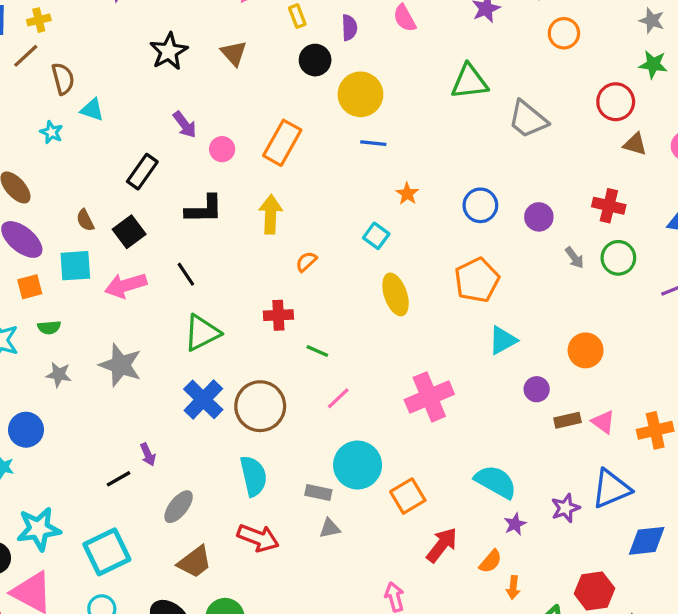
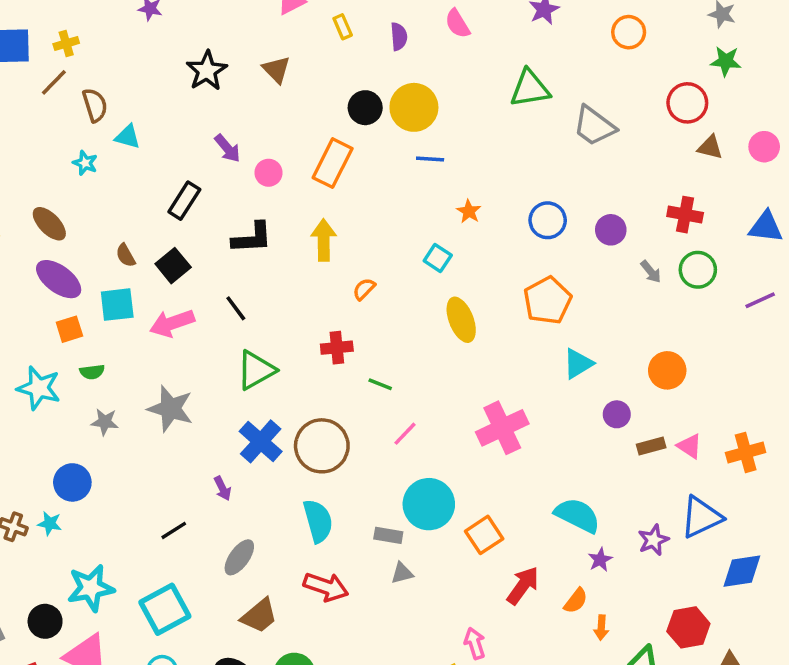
black circle: (315, 60) -> (365, 108), moved
purple arrow: (148, 455) -> (222, 488), moved

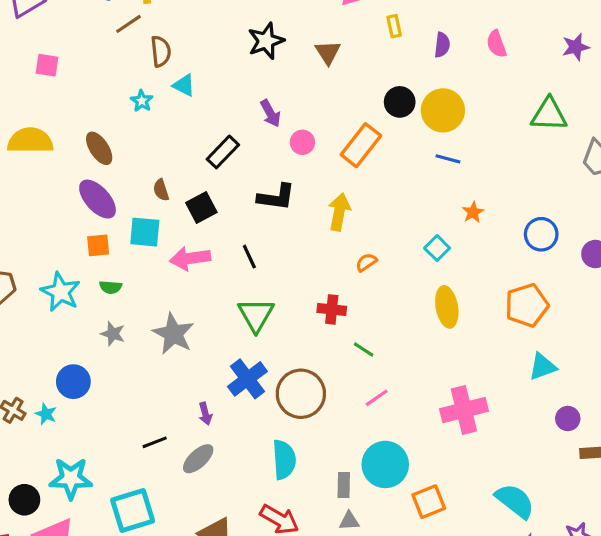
green triangle: (256, 370) -> (256, 315), turned -42
gray rectangle: (388, 535) -> (344, 485), turned 70
gray ellipse: (239, 557) -> (198, 459), moved

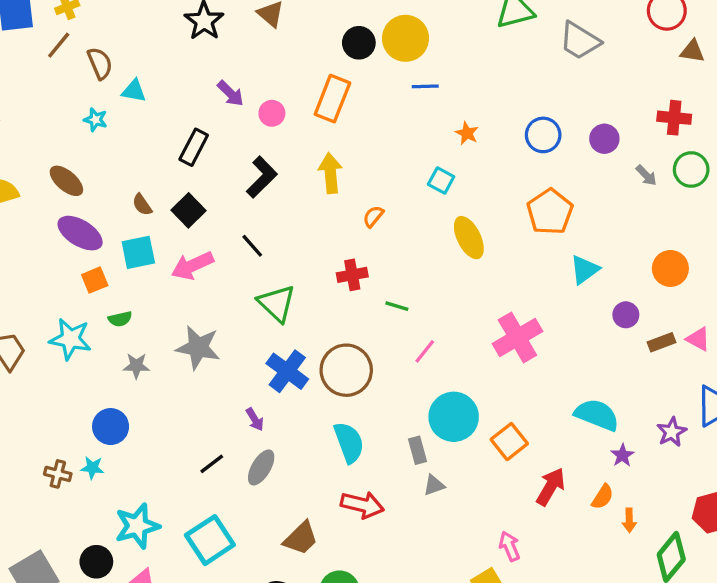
black L-shape: (276, 197) -> (262, 177), turned -36

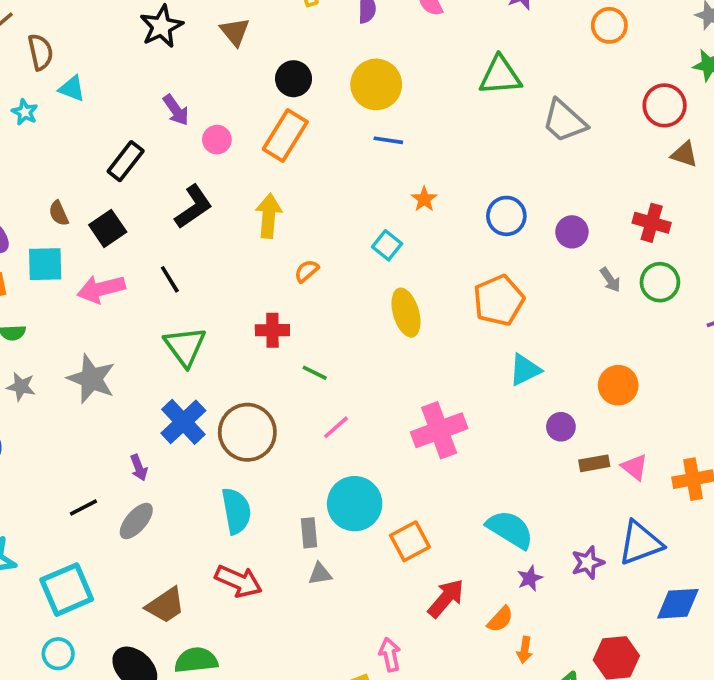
black circle: (359, 43) -> (294, 79), moved

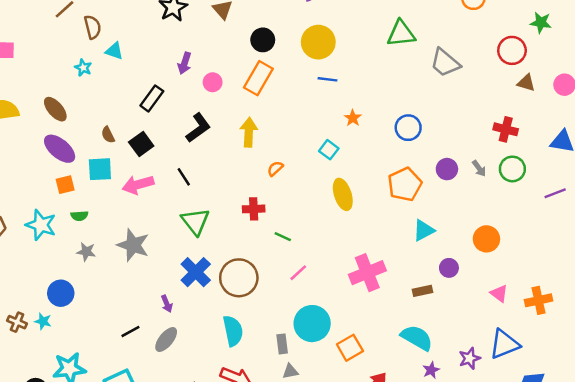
purple arrow: (176, 110) -> (185, 63), turned 55
purple circle: (572, 232) -> (447, 169), moved
brown rectangle: (594, 463) -> (423, 291), moved

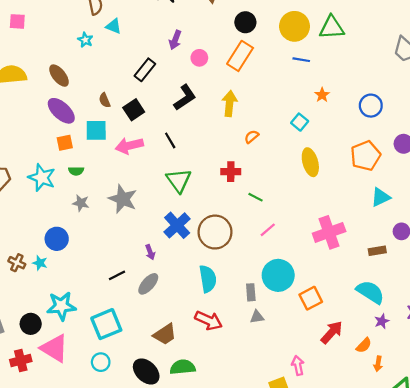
green triangle: (401, 34) -> (332, 28), moved

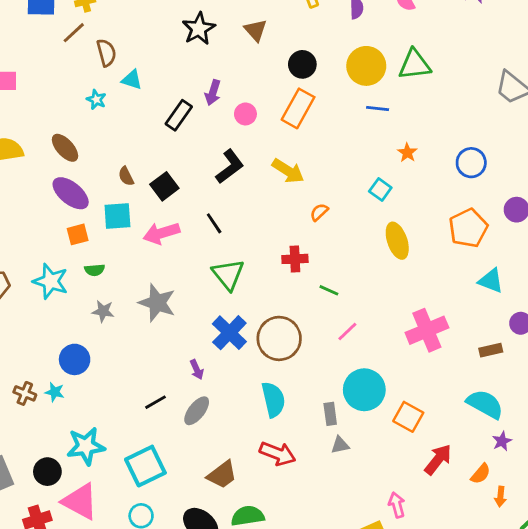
black rectangle: (145, 70) -> (179, 115), moved
yellow arrow: (229, 104) -> (288, 171), turned 120
cyan triangle: (381, 197) -> (491, 281), turned 50
orange square: (311, 298) -> (408, 417), turned -30

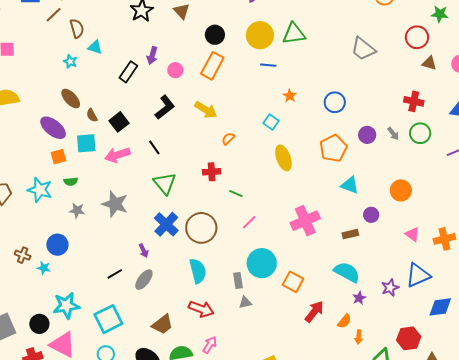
brown ellipse: (65, 148) -> (71, 98), moved
brown cross: (25, 393) -> (23, 255), moved
pink arrow: (397, 505) -> (210, 345), moved, turned 48

